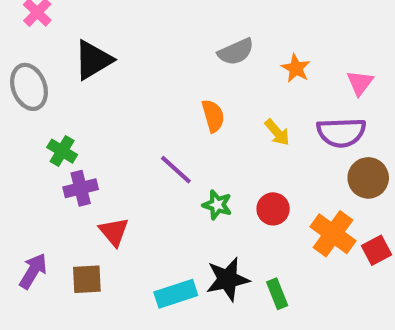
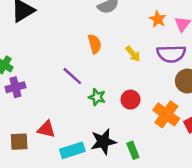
orange star: (296, 68) -> (158, 19), moved
red triangle: (114, 232) -> (46, 129), moved, turned -36

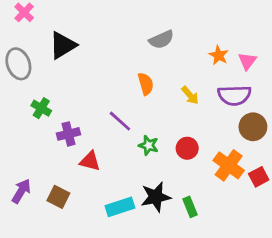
purple cross: (15, 87) -> (68, 134), moved
red triangle: (46, 129) -> (90, 161), moved
brown square: (19, 142) -> (58, 197), turned 30

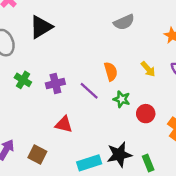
orange semicircle: (146, 84) -> (111, 71), moved
purple cross: (68, 134) -> (55, 84), moved
green star: (149, 145) -> (122, 99), moved

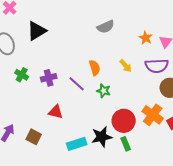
red circle: (146, 114) -> (124, 121), moved, size x1.5

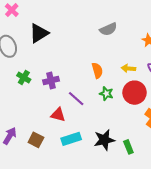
yellow arrow: (126, 66) -> (128, 68), turned 136
purple line: (77, 84) -> (76, 99), moved
red circle: (124, 121) -> (135, 93), moved
cyan rectangle: (77, 144) -> (71, 139), moved

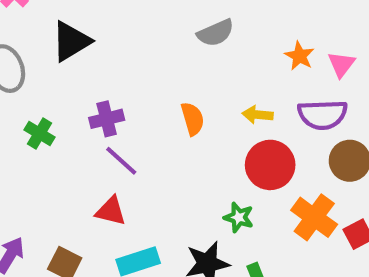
purple cross: (51, 81) -> (107, 119), moved
green star: (106, 94) -> (239, 217), moved
purple line: (76, 99) -> (121, 161), moved

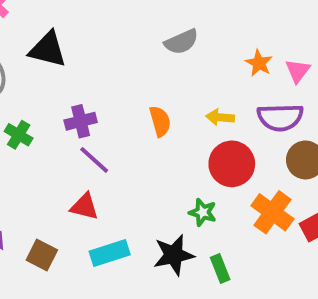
black triangle: (71, 41) -> (48, 49), turned 45

